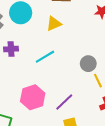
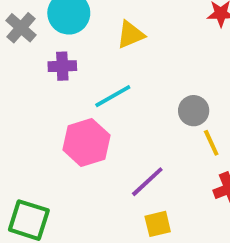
purple cross: (11, 49) -> (62, 66), moved
pink hexagon: (33, 97) -> (86, 143), moved

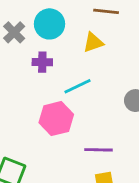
purple line: (147, 182) -> (98, 150), turned 40

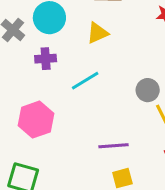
pink hexagon: (56, 119) -> (36, 120), moved

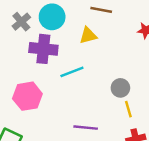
purple cross: (46, 59) -> (43, 49), size x1.6

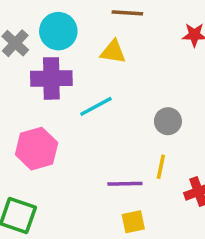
yellow triangle: (88, 36) -> (113, 52), turned 30
yellow line: (128, 109) -> (161, 167), moved, turned 35

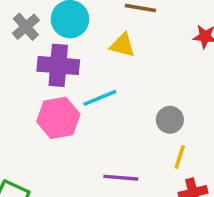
pink hexagon: (37, 149) -> (58, 118), moved
yellow line: (161, 167) -> (180, 157), moved

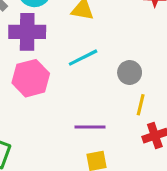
cyan line: (100, 98) -> (83, 58), moved

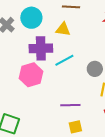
purple cross: (27, 32) -> (41, 48), moved

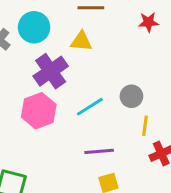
purple cross: (41, 48) -> (51, 71), turned -30
cyan line: (64, 60) -> (90, 107), moved

